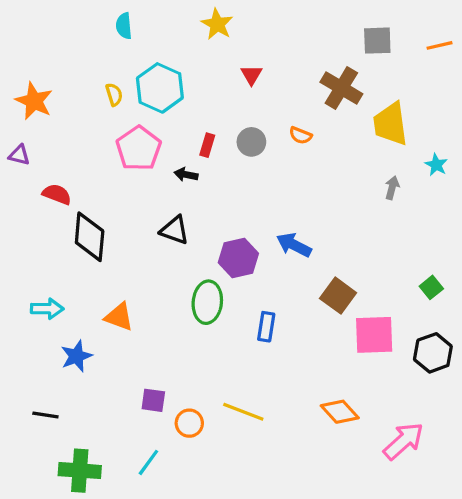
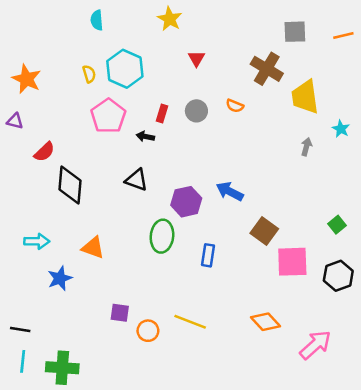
red semicircle: (57, 194) -> (44, 152), turned 115
black line: (45, 415) -> (20, 329), moved
cyan line: (148, 462) -> (23, 361), moved, turned -30

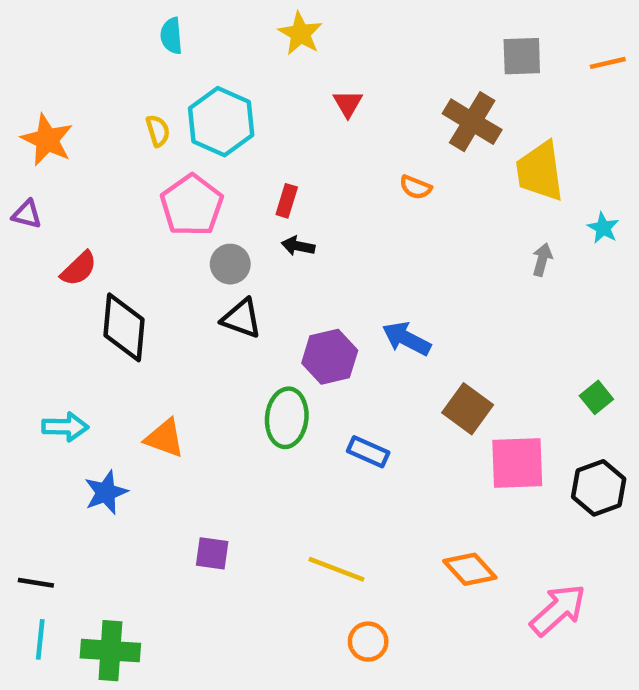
gray circle: (196, 111) -> (230, 264), moved
black arrow: (145, 136) -> (298, 246), moved
blue rectangle: (208, 255) -> (368, 452), turned -75
orange circle: (148, 331) -> (368, 642), moved

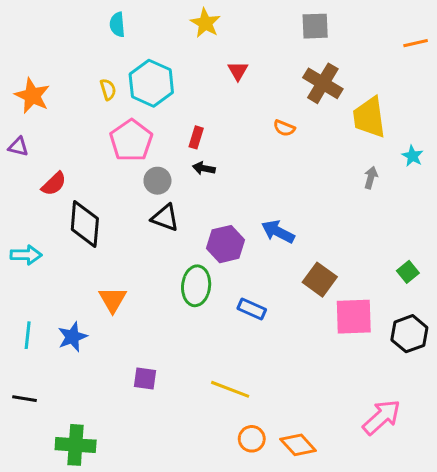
gray square: (522, 56) -> (315, 26), moved
cyan arrow: (65, 427) -> (26, 255), moved
orange triangle: (165, 438) -> (113, 300), turned 40
orange diamond: (470, 569) -> (298, 445), moved
cyan line: (40, 639) -> (28, 335), moved

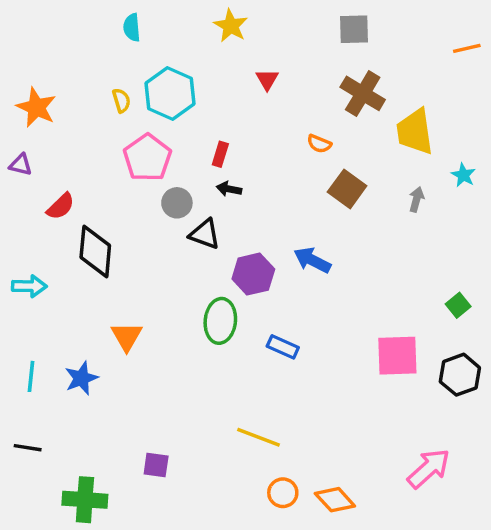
black triangle: (165, 218) -> (205, 234), moved
brown square: (320, 280) -> (347, 189), moved
purple square: (145, 379) -> (156, 465), moved

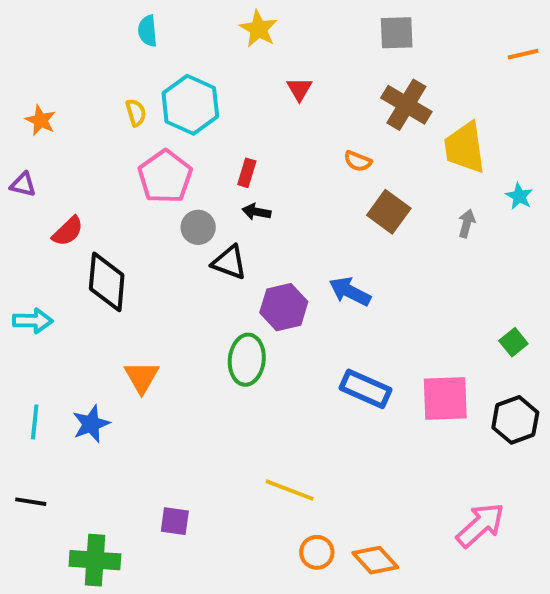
orange star: (36, 107) -> (41, 120), size x0.7
blue rectangle: (283, 347) -> (365, 389), moved, size x1.4

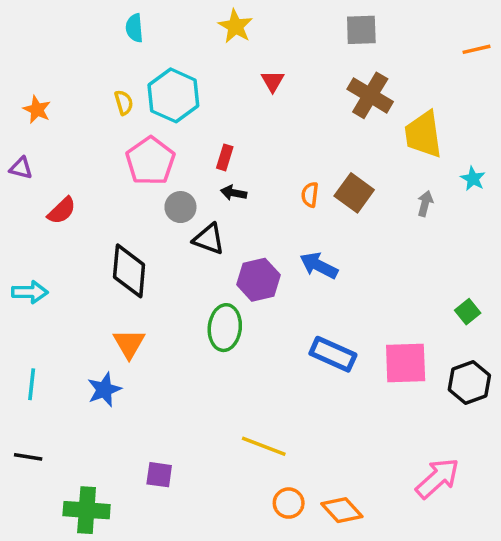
orange semicircle: (358, 161) -> (310, 195), moved, turned 75
black diamond: (107, 282) -> (129, 271), moved
blue star: (91, 424) -> (104, 390), moved

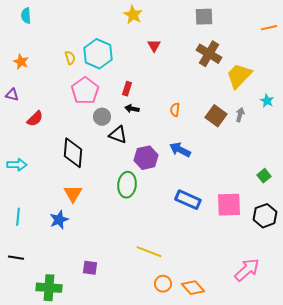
cyan semicircle: (134, 28) -> (26, 16), moved
yellow trapezoid: (423, 134) -> (239, 76), turned 52
brown square: (354, 193) -> (216, 116), moved

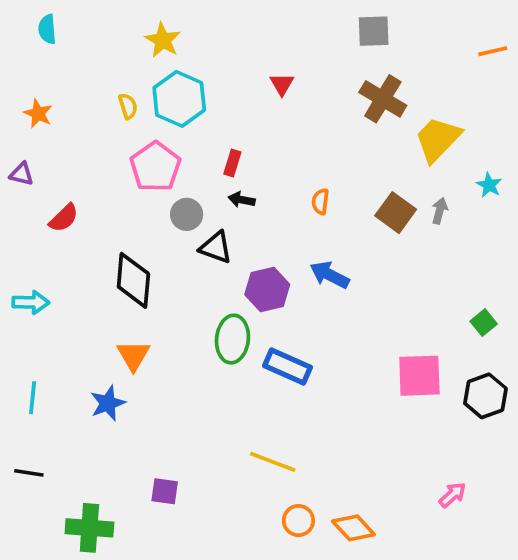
yellow star: (133, 15) -> (163, 40), moved
blue rectangle: (188, 200) -> (287, 367), moved
pink arrow: (247, 270) -> (452, 495), size x0.6

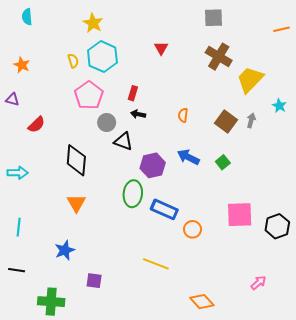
green square: (484, 323) -> (223, 162), moved
blue star: (108, 403) -> (65, 250), moved
orange circle: (298, 521) -> (193, 229), moved

